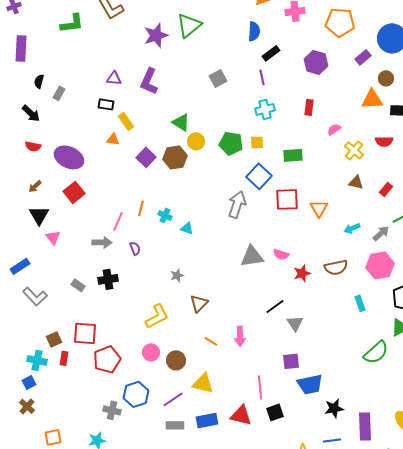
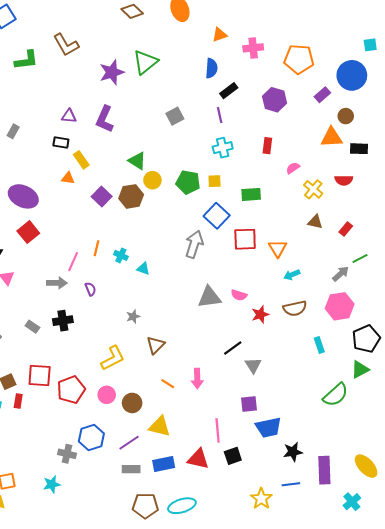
cyan arrow: (352, 228) -> (292, 275), moved
red pentagon: (107, 359) -> (71, 390), moved

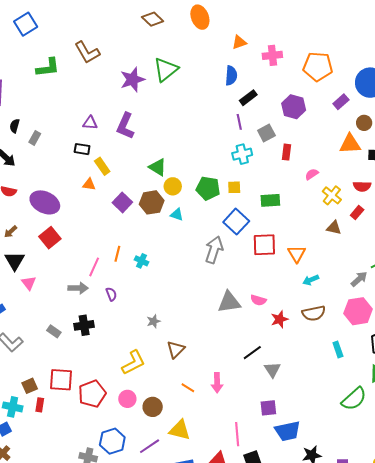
gray square: (175, 116) -> (266, 133), moved
red rectangle: (346, 229) -> (357, 213), moved
cyan triangle: (143, 269) -> (177, 215), moved

